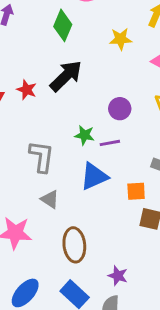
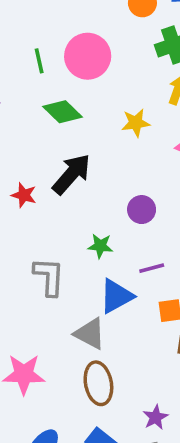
green diamond: (63, 25) -> (62, 112), turned -64
purple line: (110, 143) -> (152, 268), moved
gray triangle: (50, 199) -> (90, 334), moved, size x1.4
purple star: (118, 276) -> (156, 417), turned 30

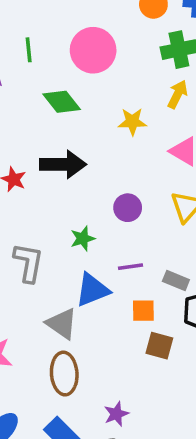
green line: (39, 61) -> (29, 50), moved
black arrow: (71, 174) -> (63, 164), turned 42
green star: (100, 246) -> (83, 239), turned -30

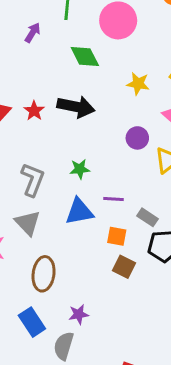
purple circle: (128, 208) -> (137, 138), moved
gray triangle: (62, 324) -> (28, 223), moved

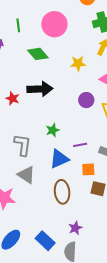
brown ellipse: (44, 274) -> (62, 192), moved

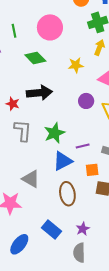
green star: (53, 130) -> (54, 133), size x1.5
gray L-shape: (23, 145) -> (23, 131), moved
blue rectangle: (45, 241) -> (51, 229), moved

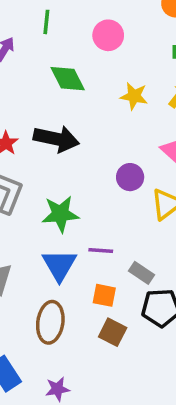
pink circle: (50, 27) -> (108, 35), size x0.7
yellow star: (76, 65) -> (134, 96), moved
blue triangle: (63, 161) -> (59, 265), turned -50

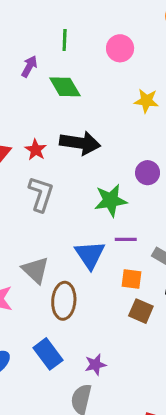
green diamond: (68, 79) -> (65, 87), moved
green star: (60, 214) -> (111, 200), moved
brown ellipse: (50, 322) -> (64, 301), moved

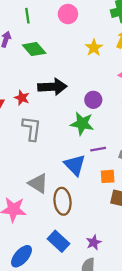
yellow star: (146, 101) -> (94, 48), turned -30
purple circle: (148, 173) -> (93, 100), moved
green star: (111, 200) -> (82, 124), turned 30

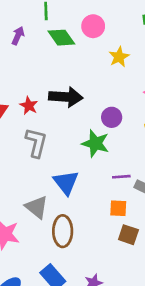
pink circle: (68, 14) -> (93, 26), moved
green diamond: (34, 49) -> (61, 38), moved
purple line: (98, 149) -> (121, 177), moved
blue triangle: (75, 165) -> (66, 182), moved

